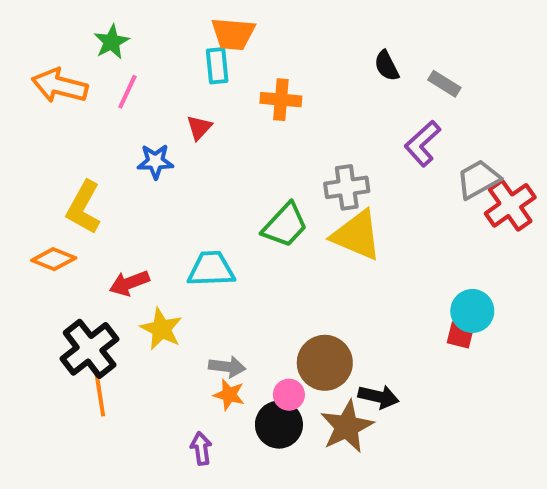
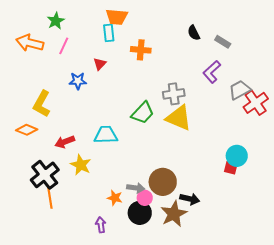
gray arrow: (227, 367) -> (136, 188), moved

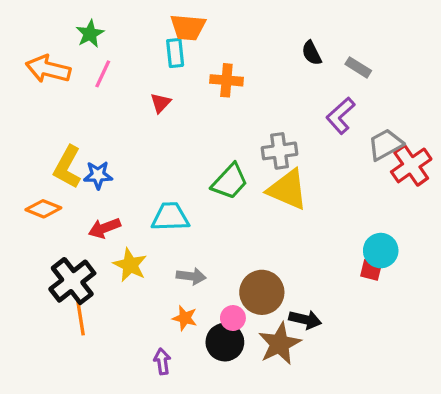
blue star: (78, 81) -> (98, 175), moved
gray arrow: (136, 188) -> (191, 276), moved

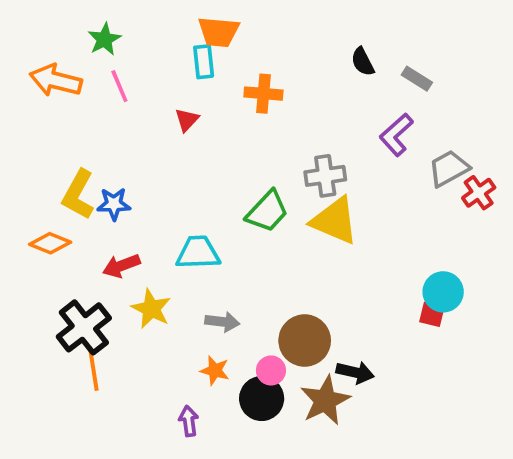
pink line: (103, 74) -> (119, 86), turned -48
red cross: (411, 165) -> (479, 193), size x0.7

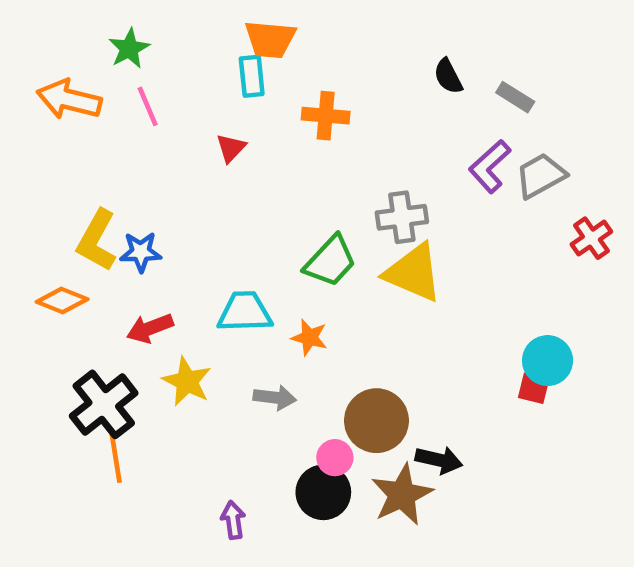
gray trapezoid: (449, 168) -> (541, 176), moved
orange star: (215, 370) -> (309, 337), moved

